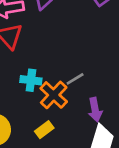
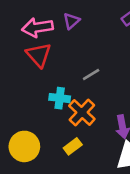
gray line: (75, 79) -> (91, 75), moved

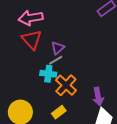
purple triangle: (71, 21) -> (58, 48), moved
gray line: (91, 75) -> (56, 60), moved

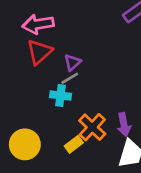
red triangle: (32, 40) -> (39, 52), turned 30
orange cross: (66, 85) -> (92, 127), moved

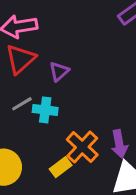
gray line: (70, 78) -> (22, 104), moved

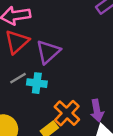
purple triangle: (59, 71) -> (48, 52), size x1.5

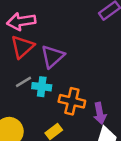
orange cross: (67, 113) -> (72, 101), moved, turned -30

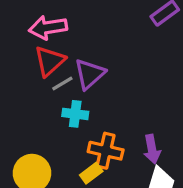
gray line: (24, 82) -> (62, 84), moved
orange cross: (72, 101) -> (106, 151), moved

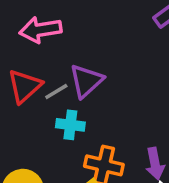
red triangle: (50, 61) -> (25, 86), moved

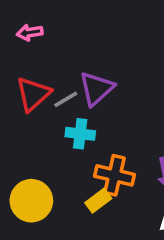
pink arrow: (40, 30) -> (30, 33), moved, size x0.6

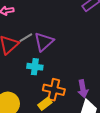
gray line: (66, 99) -> (26, 38), moved

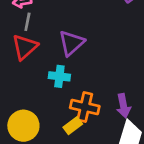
gray line: (26, 38) -> (27, 22), moved, turned -48

